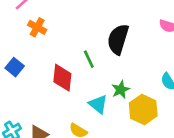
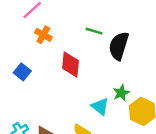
green line: (89, 59) -> (94, 31), moved, turned -49
red diamond: (62, 78) -> (71, 64), moved

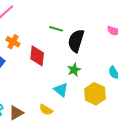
orange cross: (43, 35) -> (13, 42), moved
green star: (121, 93) -> (74, 70), moved

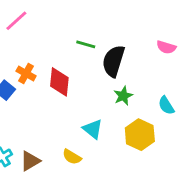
orange cross: (13, 42) -> (26, 74), moved
green star: (74, 70) -> (123, 96), moved

